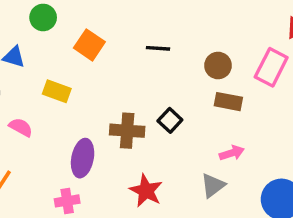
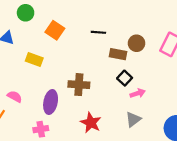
brown rectangle: (228, 102) -> (118, 54), moved
black square: (170, 120) -> (125, 78), moved
pink semicircle: (21, 127) -> (15, 97), moved
pink arrow: (232, 153) -> (138, 93), moved

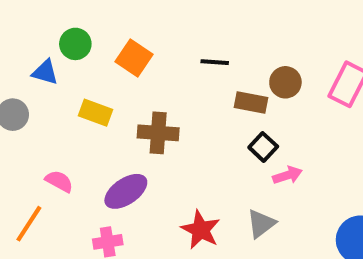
green circle: (26, 13) -> (75, 44), moved
brown cross: (79, 85) -> (158, 133), moved
purple ellipse: (51, 102) -> (126, 191), turned 45
gray triangle: (133, 119) -> (261, 224), moved

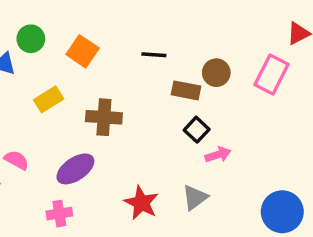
yellow rectangle: (96, 113) -> (49, 99), turned -52

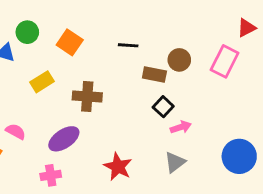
gray triangle: (195, 197) -> (175, 162), moved
blue circle: (282, 212) -> (239, 156), moved

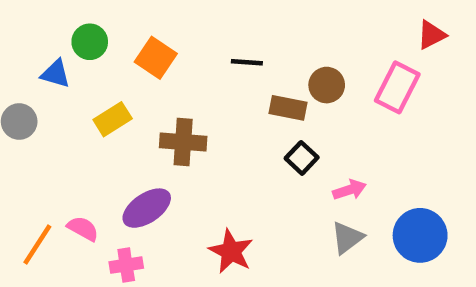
pink arrow: (181, 127) -> (349, 190), moved
pink semicircle: (16, 132) -> (83, 229), moved
gray triangle: (175, 162) -> (347, 238), moved

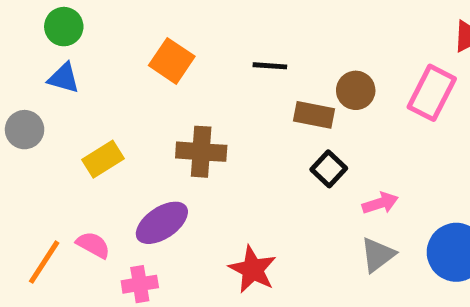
green circle: (90, 42) -> (64, 27), moved
yellow rectangle: (113, 119) -> (103, 159), moved

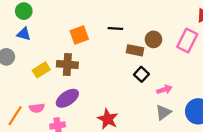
orange square: (172, 61) -> (79, 35), moved, turned 36
brown cross: (201, 152) -> (67, 64), moved
pink semicircle: (93, 245) -> (37, 108), turned 144

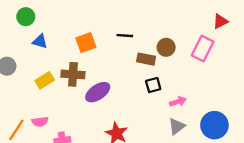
blue triangle: (24, 34) -> (40, 41), moved
black square: (141, 74) -> (153, 85), turned 32
purple ellipse: (67, 98) -> (98, 92), moved

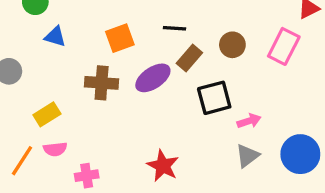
brown rectangle: (146, 59) -> (189, 58), moved, turned -60
yellow rectangle: (45, 80) -> (47, 114), moved
black square: (153, 85) -> (214, 98), size x1.5
purple ellipse: (98, 92) -> (153, 78), moved

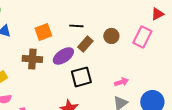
black square: (214, 98) -> (81, 77), moved

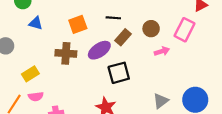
pink arrow: (121, 82) -> (162, 51), moved

